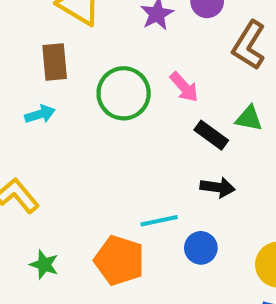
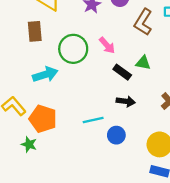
cyan arrow: (40, 114) -> (45, 75), moved, size x1.5
orange pentagon: (119, 260) -> (43, 119), moved

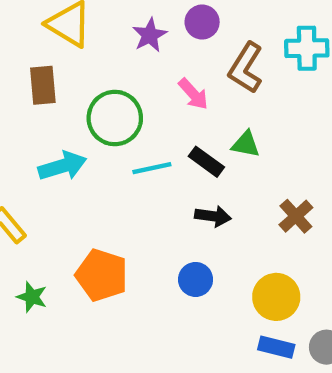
pink arrow: (107, 45) -> (193, 94), moved
orange pentagon: (43, 119) -> (102, 275), moved
cyan line: (93, 120) -> (152, 168), moved

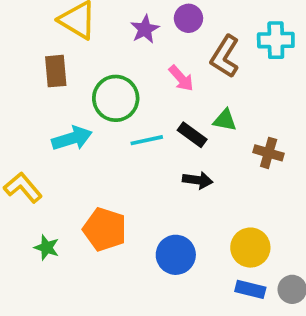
brown cross: (296, 216) -> (269, 153), moved, turned -32
blue circle: (196, 279) -> (176, 255), moved, size x1.4

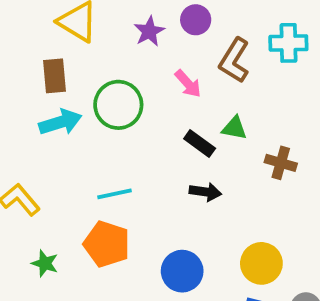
cyan arrow: (72, 138) -> (60, 122), moved
cyan line: (147, 140) -> (114, 194), moved

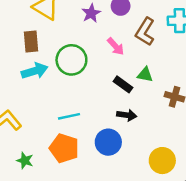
blue circle: (182, 271) -> (108, 142), moved

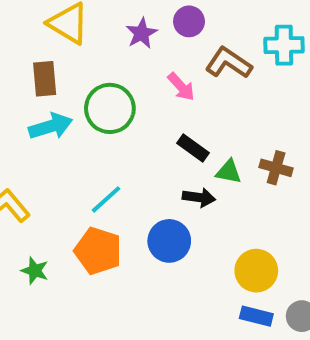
brown L-shape: (145, 32) -> (229, 63), turned 92
green triangle: (145, 75) -> (229, 172), moved
cyan line: (69, 116) -> (106, 199), turned -30

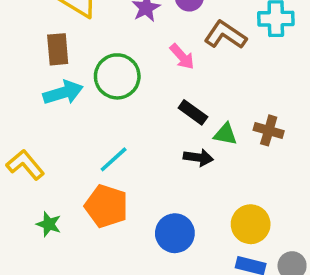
blue circle: (169, 241) -> (175, 233), moved

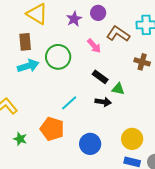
brown cross: (269, 130) -> (142, 62), moved
cyan line: (114, 159) -> (69, 103), moved

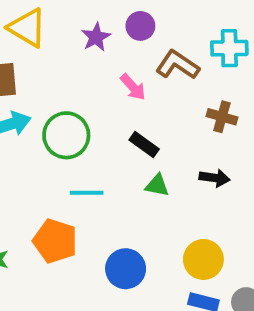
green circle: (58, 57) -> (66, 135), moved
green triangle: (118, 89) -> (157, 185), moved
black arrow: (103, 102) -> (215, 178), moved
cyan line: (69, 103) -> (87, 193), turned 42

